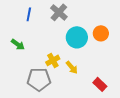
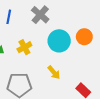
yellow cross: (53, 60) -> (24, 47), moved

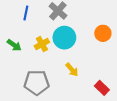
cyan circle: (59, 41) -> (64, 38), moved

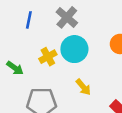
green arrow: (14, 45) -> (15, 68), moved

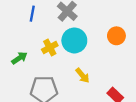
green arrow: (15, 68) -> (19, 58), turned -70

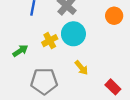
orange circle: (116, 36) -> (114, 16), moved

